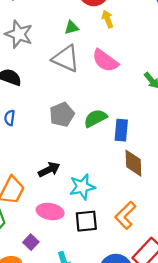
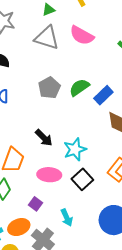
blue rectangle: (121, 130) -> (103, 95), turned 48
black arrow: (49, 170) -> (44, 138), turned 78
black square: (86, 221) -> (82, 179), turned -30

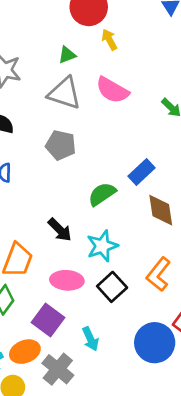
green semicircle: (79, 87) -> (102, 194), moved
gray pentagon: (49, 88) -> (61, 145), moved, turned -30
purple square: (36, 204) -> (48, 320), size x1.6

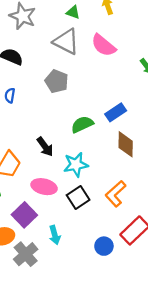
green triangle: (67, 55) -> (73, 12), turned 32
blue circle: (155, 343) -> (104, 246), size x0.6

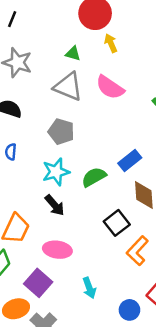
cyan star: (76, 165) -> (56, 172), moved
black square: (78, 197) -> (117, 223), moved
cyan arrow: (55, 235) -> (89, 288), moved

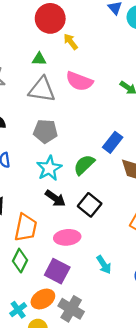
black square: (117, 223) -> (90, 205), moved

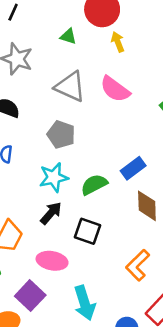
green triangle: (39, 59) -> (68, 36), moved
black arrow: (55, 198) -> (51, 213), turned -100
black square: (90, 205) -> (87, 231), turned -35
cyan arrow: (104, 265) -> (85, 303), size x1.5

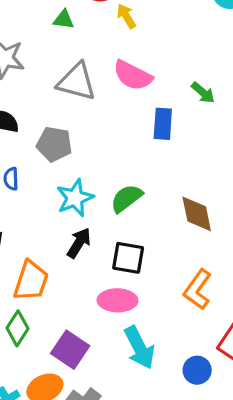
gray pentagon: (61, 135) -> (54, 144), moved
blue rectangle: (133, 168) -> (163, 124), moved, turned -40
pink ellipse: (52, 261) -> (118, 300), moved

